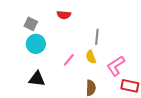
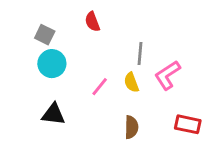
red semicircle: (64, 15) -> (92, 22), turned 64
pink L-shape: (116, 66) -> (167, 75), moved

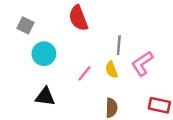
red semicircle: (92, 22) -> (78, 18), size x1.5
gray square: (45, 35) -> (25, 25), moved

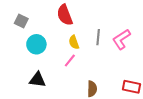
pink L-shape: (142, 64) -> (121, 39), moved
yellow semicircle: (111, 70) -> (74, 42), moved

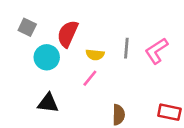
red semicircle: (65, 15) -> (68, 34), moved, turned 45
yellow semicircle: (74, 42) -> (95, 55), turned -64

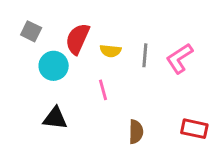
yellow semicircle: (95, 55) -> (110, 51), moved
pink line: (90, 78) -> (103, 90), turned -54

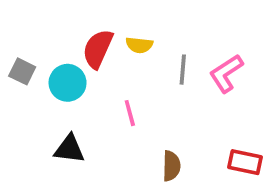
gray square: (31, 31) -> (22, 71), moved
yellow semicircle: (110, 51) -> (139, 45), moved

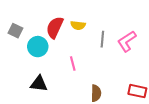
gray square: (22, 71) -> (15, 31), moved

